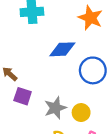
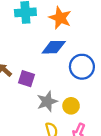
orange star: (90, 18) -> (60, 18), moved
purple square: (23, 96) -> (27, 79), moved

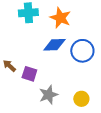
blue circle: (82, 67) -> (82, 51), moved
yellow circle: (71, 106) -> (81, 99), moved

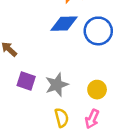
purple square: (29, 74) -> (26, 81), moved

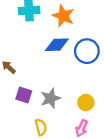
yellow semicircle: (62, 118) -> (41, 127), moved

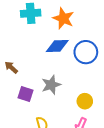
gray star: (50, 98) -> (51, 85), moved

